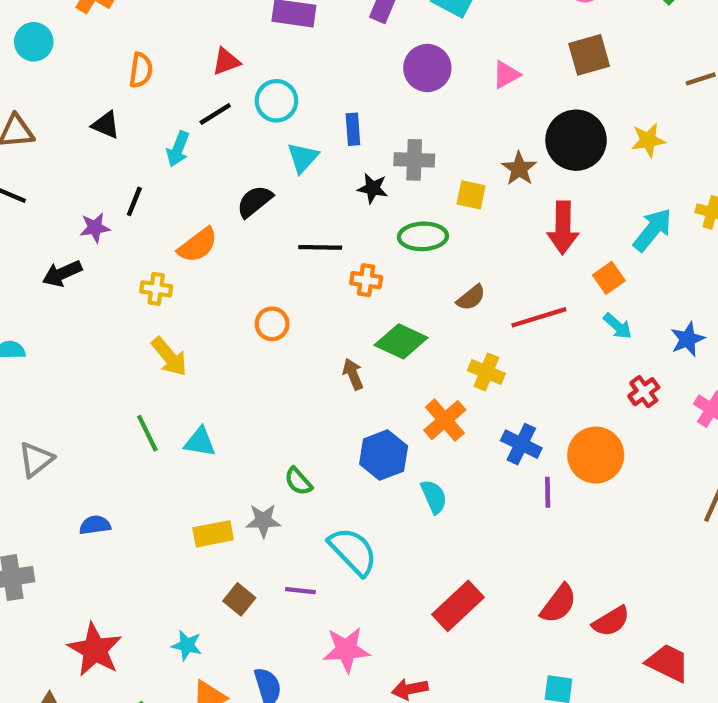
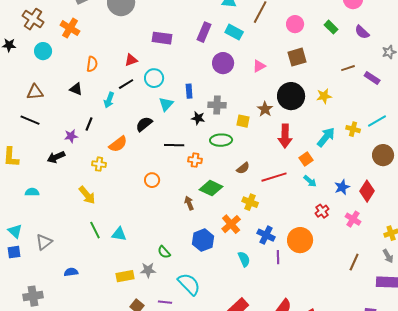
yellow arrow: (169, 357) -> (87, 195), moved
cyan semicircle: (434, 497) -> (244, 259), moved

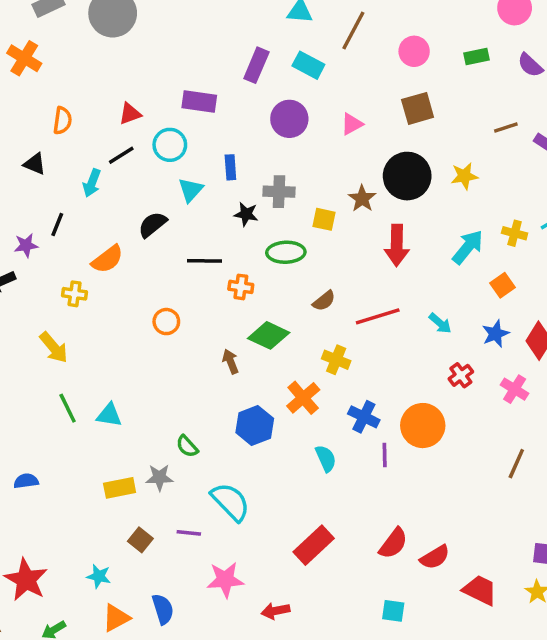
green rectangle: (331, 27) -> (476, 56), turned -56
purple rectangle: (162, 38) -> (199, 102), moved
orange square: (306, 159) -> (502, 285), moved

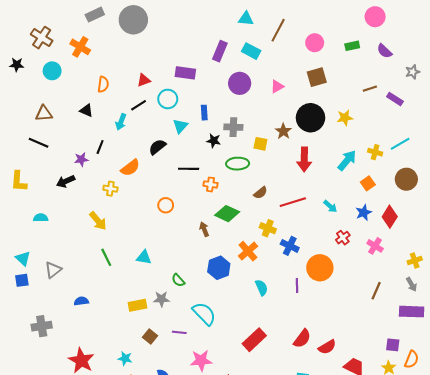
cyan triangle: (109, 415) -> (144, 257), moved
blue cross: (364, 417) -> (290, 246), moved

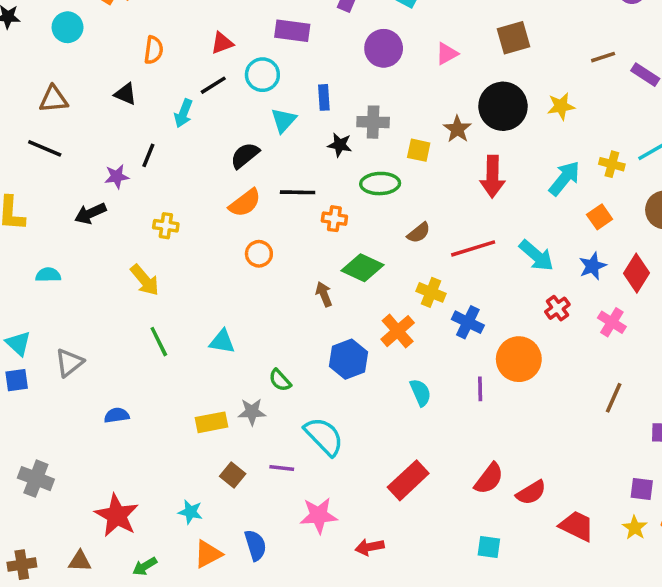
orange semicircle: (130, 168) -> (245, 203), moved
cyan arrow: (330, 206) -> (536, 256), size x1.5
gray cross: (42, 326) -> (36, 479), moved, turned 30

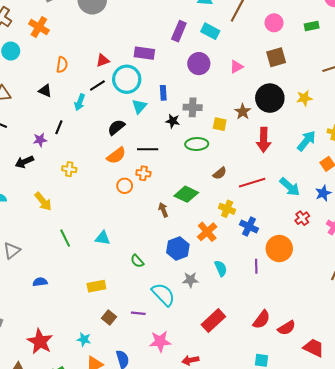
cyan circle: (262, 75) -> (127, 79), size x1.4
orange cross: (334, 219) -> (143, 173), moved
yellow arrow: (145, 280) -> (43, 201), moved
gray star: (252, 412) -> (190, 280), moved

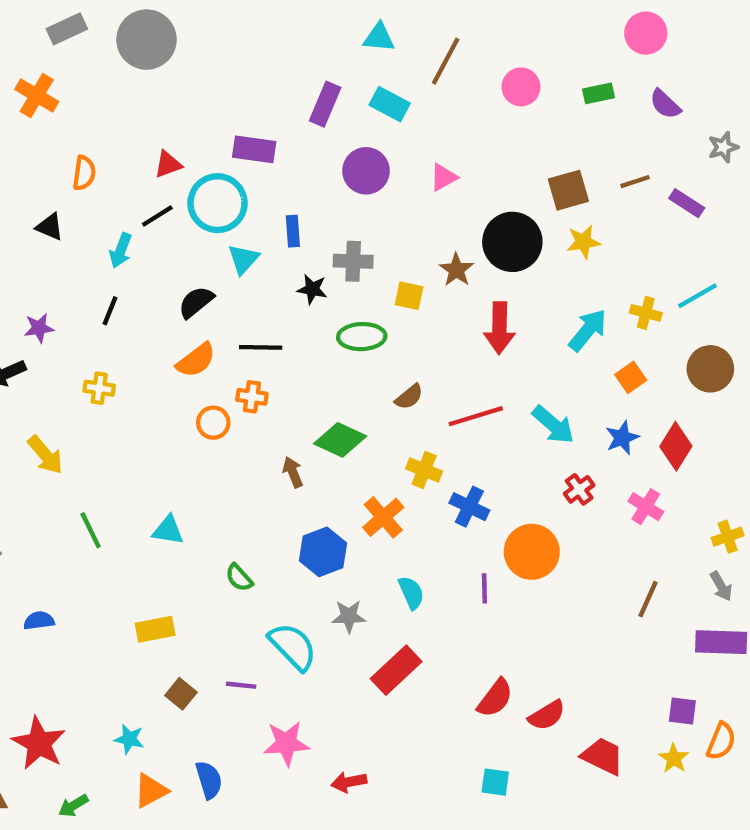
brown square: (276, 57) -> (568, 190), moved
black line: (59, 127) -> (110, 311), moved
red rectangle: (213, 321) -> (396, 670), moved

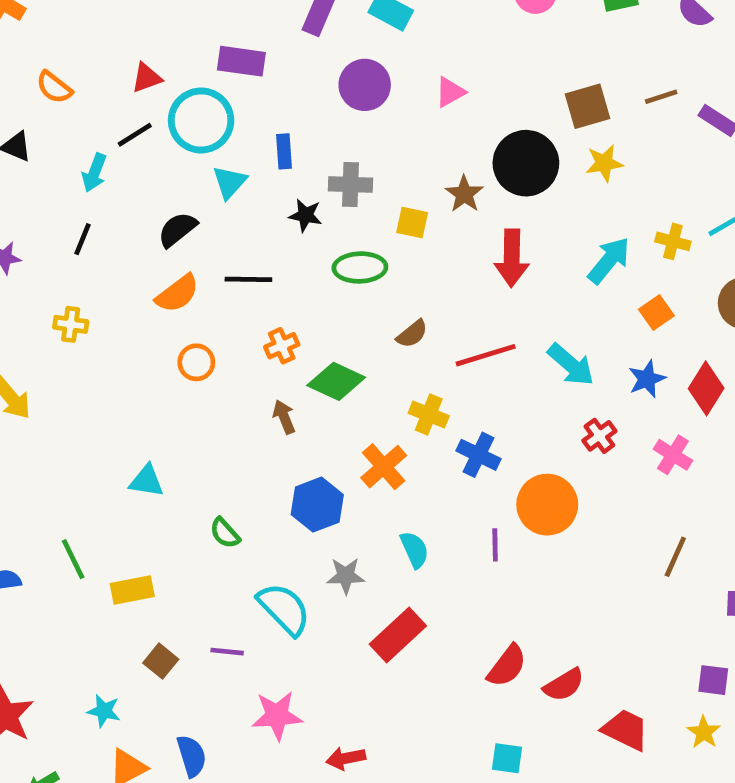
orange semicircle: (84, 173) -> (54, 87), turned 120
orange cross: (252, 397) -> (282, 346), moved, turned -32
green line: (91, 530) -> (73, 559), moved

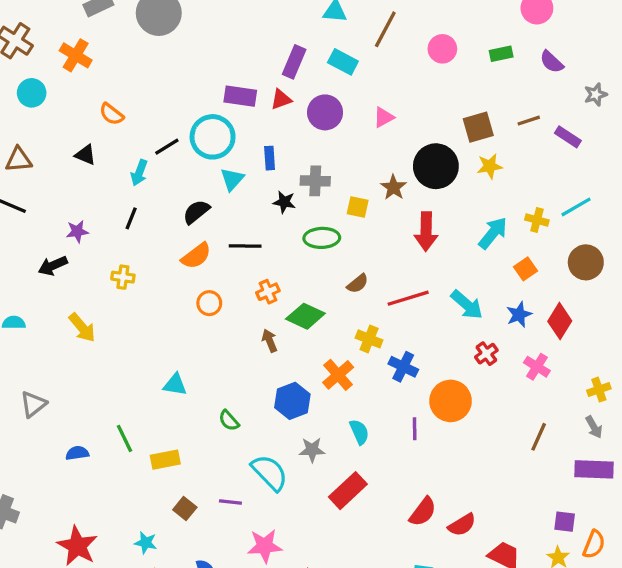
red triangle: (147, 78) -> (281, 99), moved

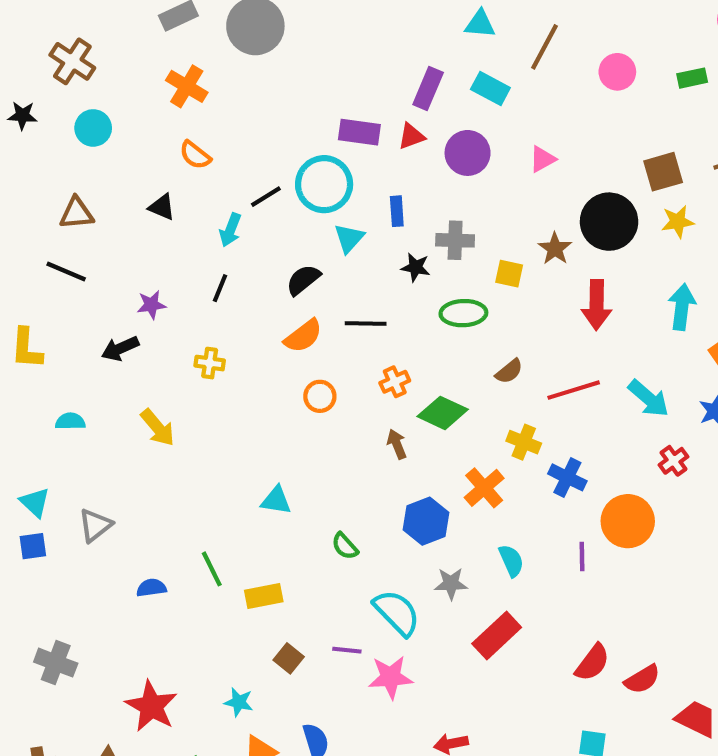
orange cross: (76, 55) -> (187, 86), moved
cyan arrow: (493, 233) -> (682, 307), turned -32
pink star: (265, 546) -> (391, 677), moved

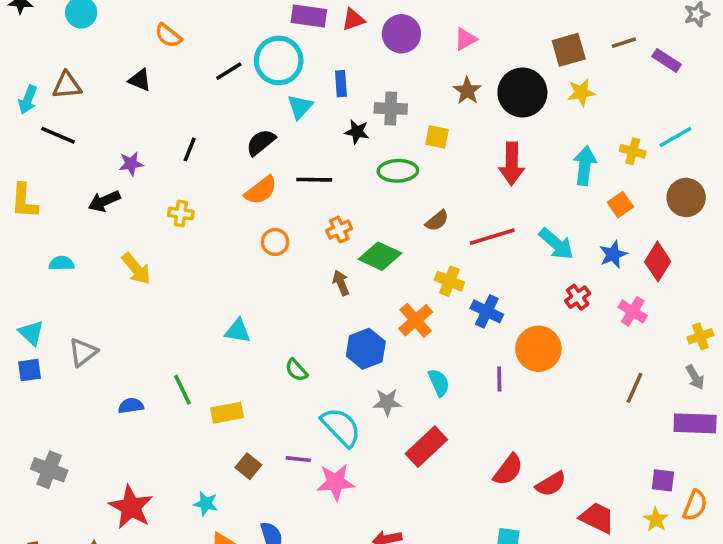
cyan arrow: (230, 230) -> (28, 100), moved
brown star: (555, 249) -> (467, 91), moved

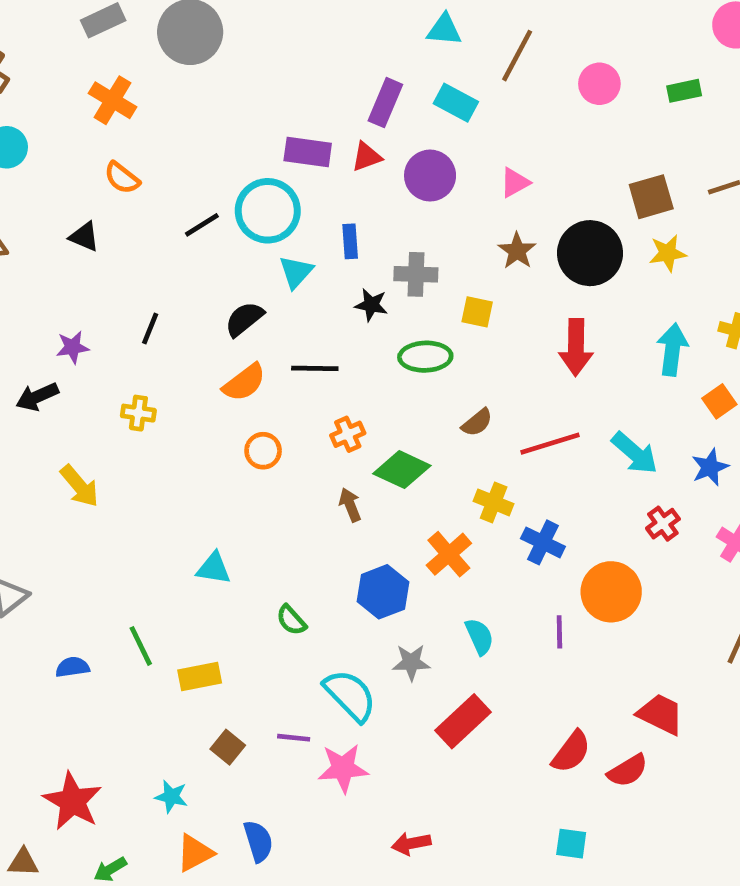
red trapezoid: (597, 518) -> (661, 714), moved

